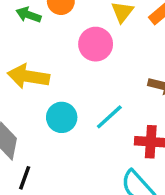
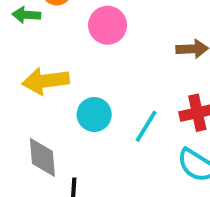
cyan line: (109, 117) -> (146, 126), moved

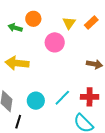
cyan circle: (94, 115) -> (36, 101), moved

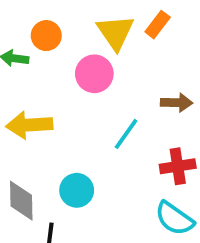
yellow triangle: (69, 23) -> (115, 32), size x1.5
cyan line: (62, 98) -> (126, 134), moved

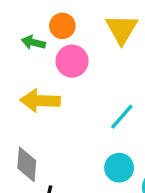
pink circle: (94, 74) -> (72, 61), moved
cyan circle: (77, 190) -> (119, 168), moved

